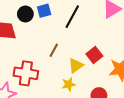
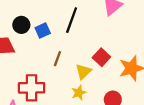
blue square: (44, 11) -> (43, 30), moved

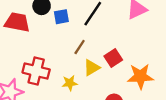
brown line: (57, 59) -> (80, 47), moved
yellow star: (79, 93) -> (70, 83), moved

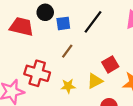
brown line: (80, 47) -> (67, 51), moved
yellow triangle: (92, 68) -> (95, 81), moved

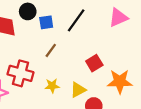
yellow triangle: (95, 81) -> (78, 90), moved

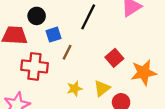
blue square: (46, 22) -> (54, 35), moved
red cross: (21, 73) -> (34, 66), moved

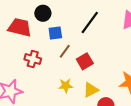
red square: (114, 58) -> (85, 61), moved
red cross: (34, 66) -> (33, 59), size x0.7

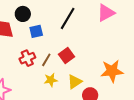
brown line: (65, 51) -> (46, 60), moved
red cross: (33, 59) -> (27, 58), moved, turned -35

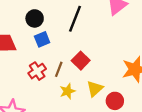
black circle: (23, 14) -> (35, 18), moved

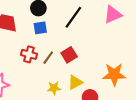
red cross: (37, 71) -> (29, 54), turned 35
yellow star: (67, 91) -> (54, 88), moved

